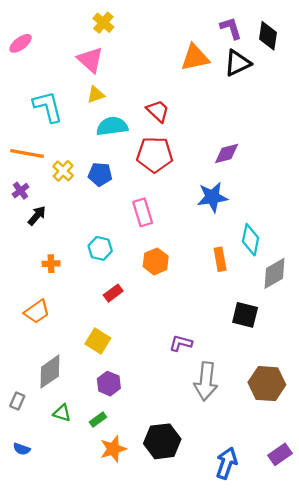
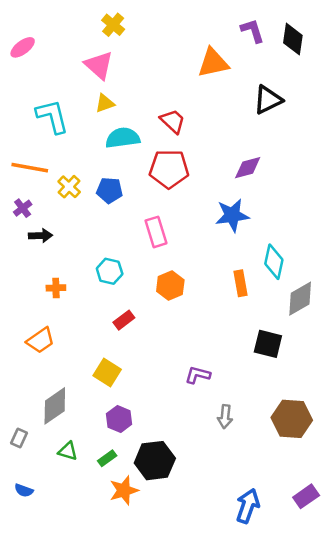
black triangle: (237, 63) -> (268, 100), moved
black arrow: (37, 216) -> (40, 236), turned 48
gray arrow: (206, 381) -> (225, 417), size x0.6
black hexagon: (162, 441) -> (155, 461), moved

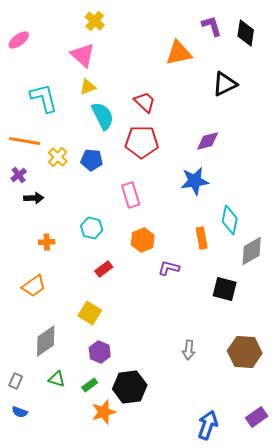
cyan semicircle: (123, 138) -> (103, 116), turned 72
purple L-shape: (198, 375) -> (169, 268), moved
gray rectangle: (19, 438) -> (16, 381), moved

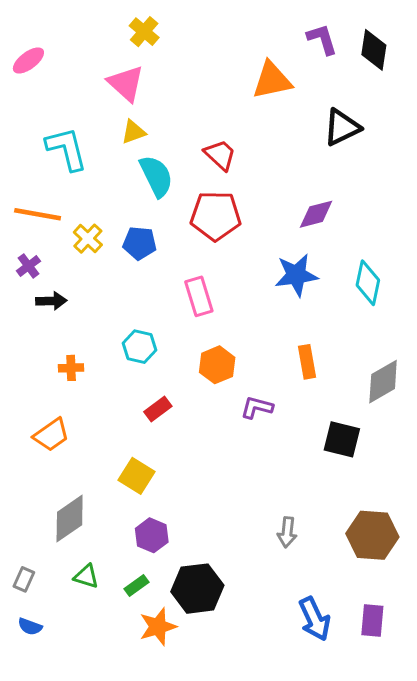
cyan diamond: (230, 220) -> (368, 283), moved
purple rectangle: (257, 417) -> (372, 620), moved, turned -50
blue arrow: (208, 425) -> (315, 619), moved, turned 136

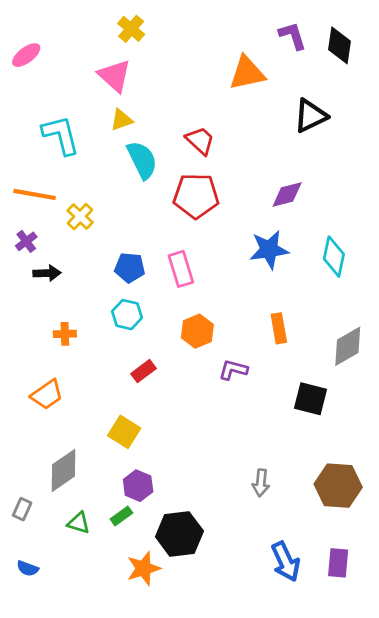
blue pentagon: (140, 243) -> (130, 268), moved
gray rectangle: (24, 579) -> (22, 509), moved
green rectangle: (137, 585) -> (121, 516), moved

